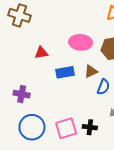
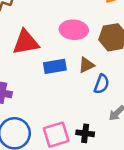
red triangle: (41, 53) -> (26, 42), size x1.6

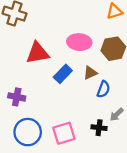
blue rectangle: (55, 66) -> (63, 74), turned -36
black cross: (85, 133) -> (99, 128), moved

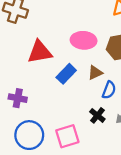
black cross: (99, 128) -> (97, 115), moved, turned 32

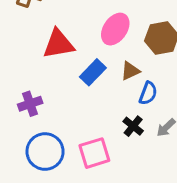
pink ellipse: (84, 40) -> (115, 29), turned -60
purple cross: (18, 98) -> (30, 104), turned -30

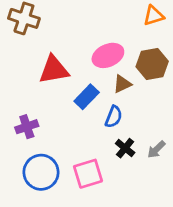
pink ellipse: (115, 29) -> (108, 55), turned 32
brown triangle: (130, 71) -> (122, 84), moved
blue semicircle: (148, 93) -> (114, 117), moved

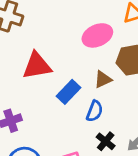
pink ellipse: (108, 55) -> (97, 35), moved

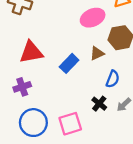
red triangle: (37, 66) -> (31, 52), moved
blue semicircle: (95, 111) -> (113, 79), moved

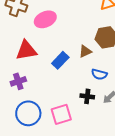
pink ellipse: (93, 18) -> (45, 19), moved
blue semicircle: (113, 79) -> (99, 74), turned 84
black cross: (99, 104) -> (87, 96), turned -32

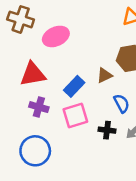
blue semicircle: (99, 74) -> (122, 103), turned -133
purple cross: (18, 81) -> (39, 107), moved, turned 35
pink square: (61, 114) -> (75, 116), moved

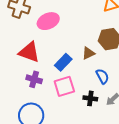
red triangle: (33, 74) -> (29, 52), turned 30

